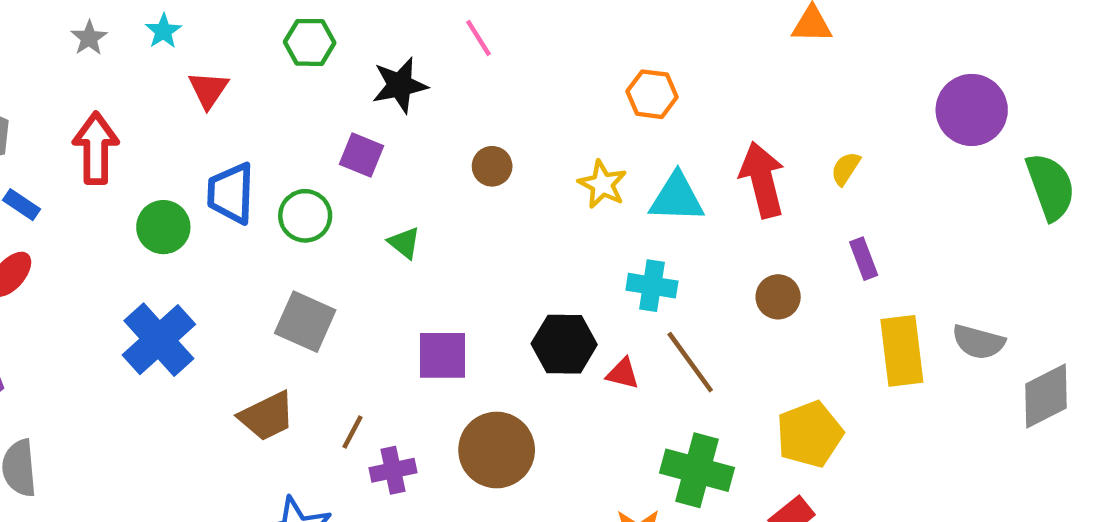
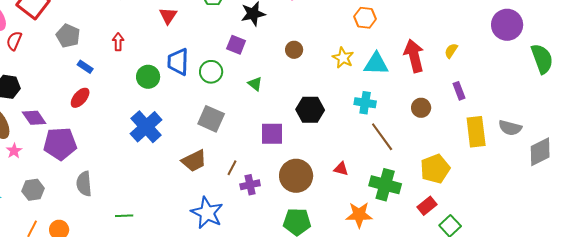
red arrow: (96, 148) -> (118, 42), size x0.6
black hexagon: (564, 344) -> (310, 110), moved
red triangle: (623, 373) -> (341, 169), moved

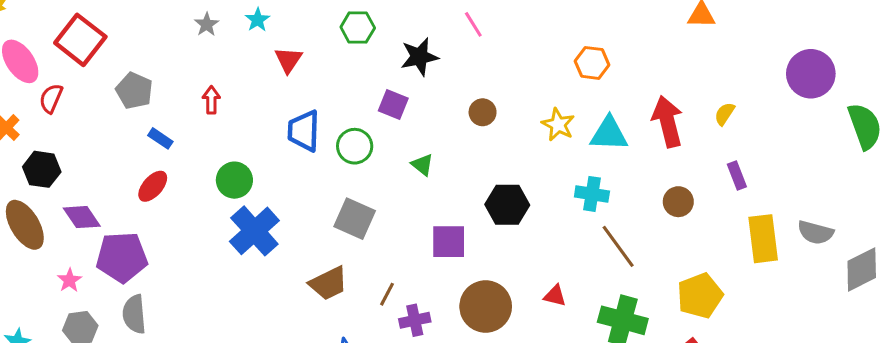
green circle: (148, 77) -> (234, 180), moved
pink star: (14, 151) -> (69, 280), moved
gray semicircle: (84, 184) -> (134, 314), moved

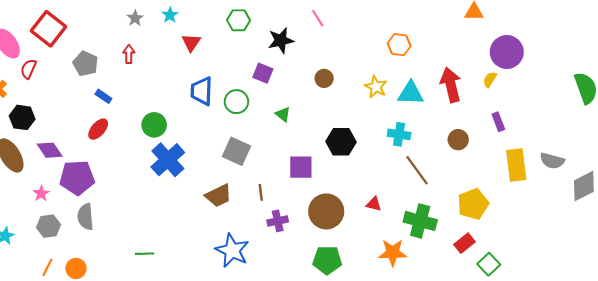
purple circle: (811, 74) -> (507, 52), moved
red arrow: (211, 100) -> (129, 54), moved
brown line: (387, 294) -> (261, 192), moved, turned -35

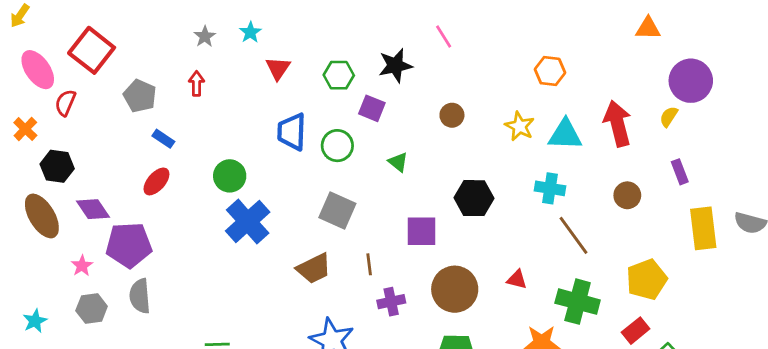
green hexagon: (239, 20) -> (339, 75), moved

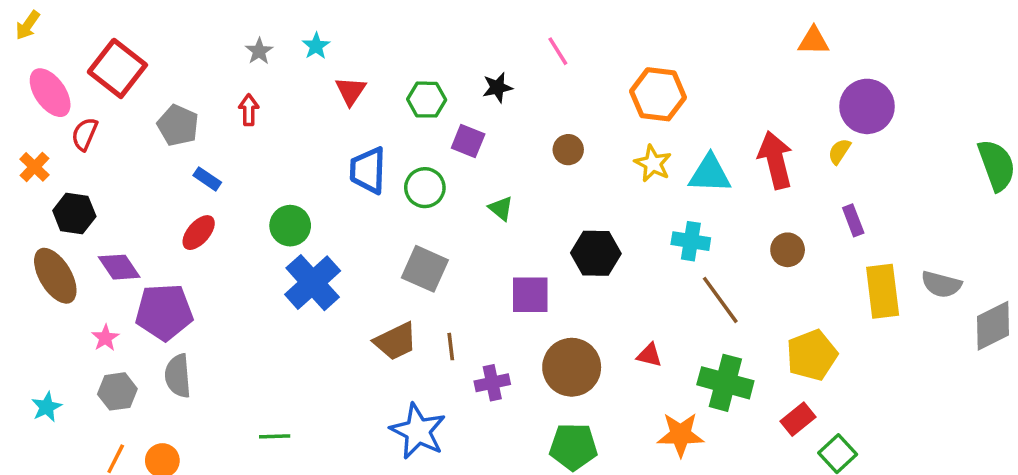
black star: (395, 65) -> (497, 87), size x0.7
orange hexagon: (550, 71) -> (658, 94), moved, size x1.4
brown line: (369, 264) -> (451, 347), moved

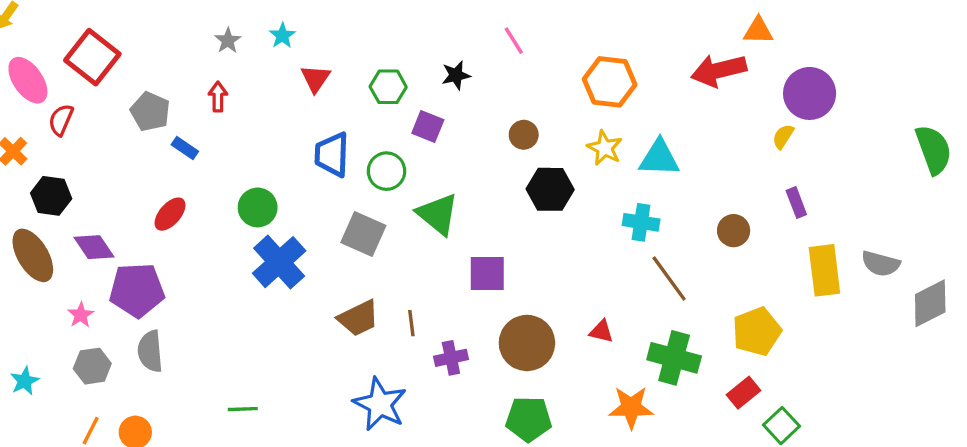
red arrow: (775, 160) -> (719, 70), moved, turned -90
blue rectangle: (207, 179) -> (185, 148), moved
green triangle: (501, 208) -> (438, 214), moved, size x1.8
black hexagon: (596, 253) -> (550, 189), moved
gray square: (425, 269) -> (363, 234), moved

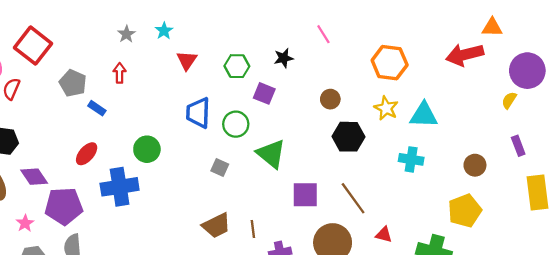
gray square: (363, 234) -> (220, 167), size x0.6
blue cross: (279, 262) -> (120, 187), moved, turned 33
brown line: (669, 279) -> (353, 198), moved
yellow pentagon: (757, 331) -> (465, 211), moved

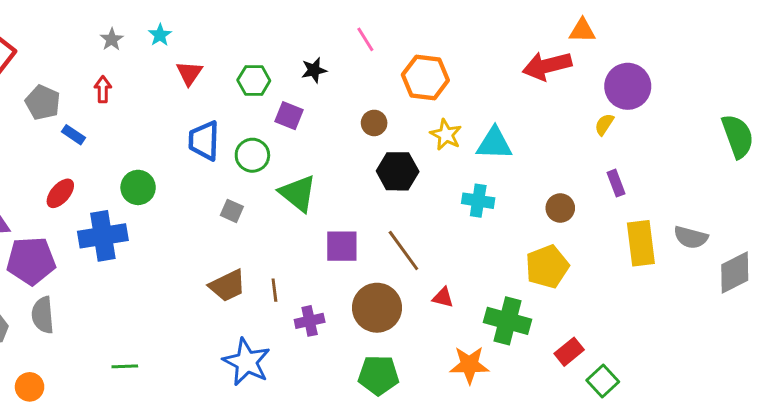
orange hexagon: (390, 63) -> (425, 78), moved

